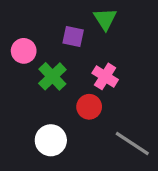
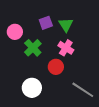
green triangle: (105, 19) -> (66, 25), moved
purple square: (73, 36) -> (46, 23), turned -32

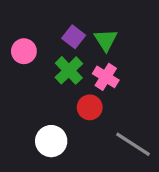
purple square: (46, 23) -> (74, 37), turned -32
green cross: (33, 48) -> (69, 70), moved

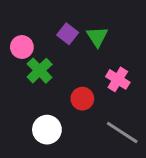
green cross: (69, 70) -> (40, 71), moved
pink cross: (106, 77) -> (118, 79), moved

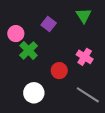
green triangle: (97, 37) -> (84, 16), moved

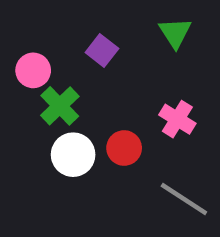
white circle: (34, 93) -> (73, 155), moved

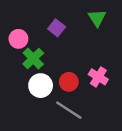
pink cross: (177, 119) -> (98, 77), moved
gray line: (184, 199) -> (69, 110), moved

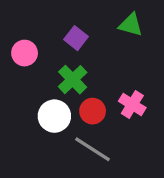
green triangle: (97, 18) -> (131, 25), turned -42
green cross: (33, 59) -> (73, 80), moved

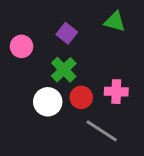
pink cross: (132, 104) -> (116, 92), turned -30
gray line: (93, 149) -> (102, 131), moved

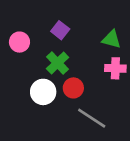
green triangle: (115, 22) -> (111, 39), moved
pink cross: (116, 92) -> (115, 68), moved

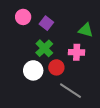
pink circle: (19, 42) -> (23, 17), moved
pink cross: (115, 68) -> (77, 52), moved

